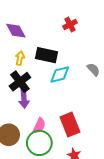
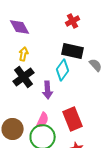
black rectangle: (46, 55) -> (73, 51), moved
cyan diamond: (60, 75) -> (63, 70), turned -40
purple arrow: (24, 99) -> (48, 90), moved

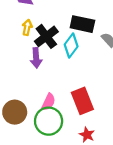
black cross: (24, 77) -> (46, 36), moved
purple arrow: (48, 90) -> (36, 58), moved

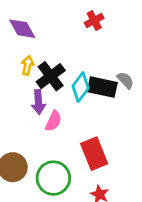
black rectangle: (82, 24) -> (102, 87), moved
pink semicircle: (49, 102) -> (53, 121), moved

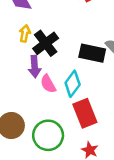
cyan diamond: (81, 87) -> (73, 84), moved
pink semicircle: (53, 121) -> (48, 84), turned 126

